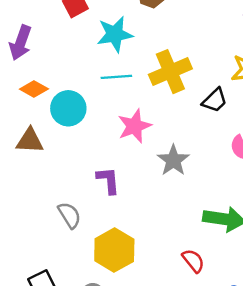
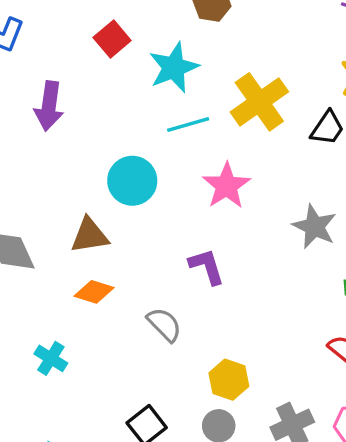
orange diamond: (34, 89) -> (94, 292), moved
gray star: (173, 160) -> (315, 227), moved
yellow hexagon: (114, 250) -> (229, 380), moved, size x0.7

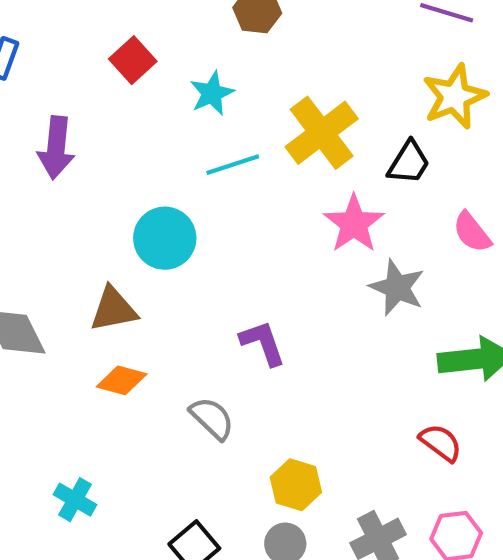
cyan star: (174, 68) -> (212, 93), size x0.7
pink star: (226, 186) -> (354, 224), moved
cyan cross: (51, 358) -> (75, 500), moved

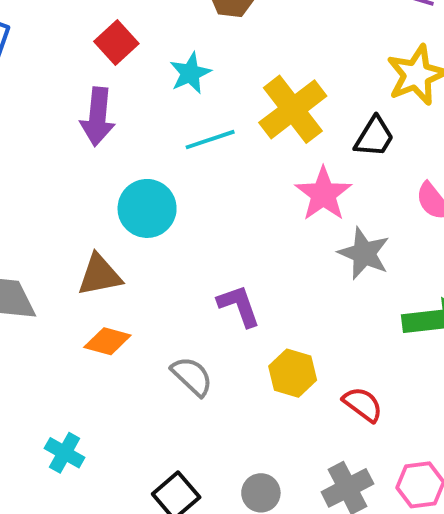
purple arrow: (56, 148) -> (98, 117), moved
red semicircle: (441, 443) -> (363, 404), moved
yellow hexagon: (296, 485) -> (293, 373), moved

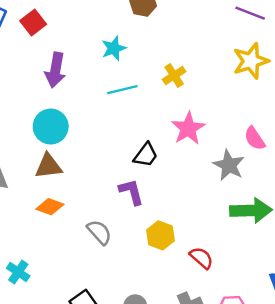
red square: (116, 43) -> (33, 22), moved
yellow cross: (293, 109) -> (174, 76), size x0.6
black trapezoid: (374, 137) -> (146, 155), moved
cyan circle: (147, 208) -> (51, 127), moved
gray star: (364, 253) -> (229, 165), moved

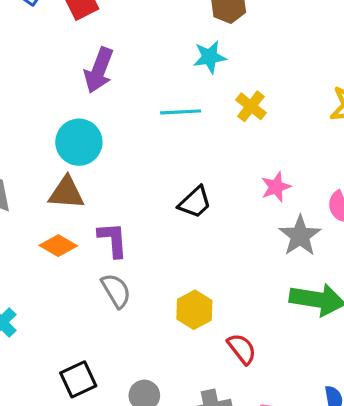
cyan star: (114, 48) -> (210, 57), moved
yellow cross: (174, 76) -> (251, 106), turned -30
pink star: (188, 128) -> (276, 187), moved, size x0.7
purple L-shape: (131, 192) -> (113, 240), moved

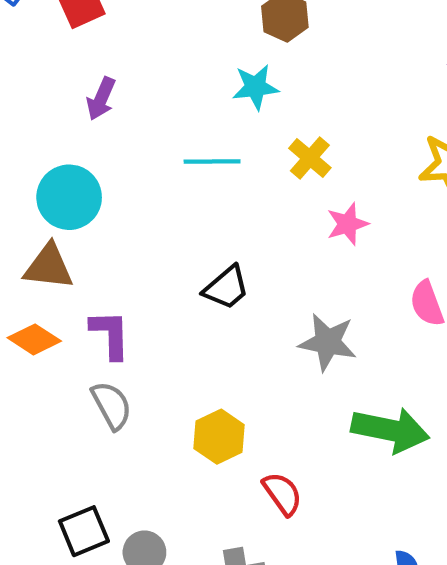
purple arrow: (99, 70) -> (101, 99), size x0.7
pink star: (276, 187) -> (347, 224), moved
gray star: (300, 236) -> (328, 342), moved, turned -30
black square: (78, 379) -> (84, 531), moved

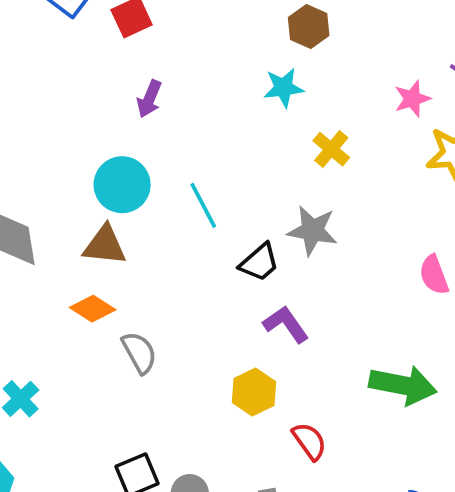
cyan line: (212, 162) -> (203, 205), moved, turned 63
pink star: (347, 224) -> (412, 99), moved
purple L-shape: (110, 334) -> (286, 324), moved, turned -33
gray star: (328, 342) -> (312, 231), moved
gray semicircle: (112, 405) -> (139, 353), moved

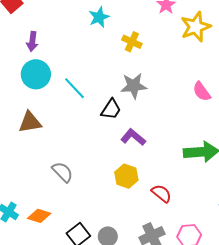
cyan circle: (122, 185) -> (36, 74), moved
orange diamond: (93, 309) -> (39, 216), moved

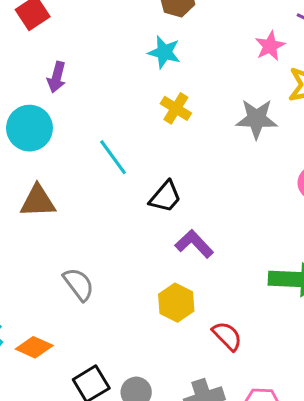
cyan star: (99, 17) -> (164, 52), turned 30
yellow cross: (132, 42) -> (176, 108), moved
cyan circle: (36, 74) -> (29, 128), moved
gray star: (134, 86) -> (257, 119), moved

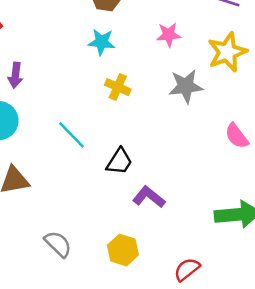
pink star: (270, 46) -> (169, 35), moved, turned 30
yellow hexagon: (176, 303) -> (123, 250), moved
red semicircle: (227, 336) -> (187, 269), turned -76

